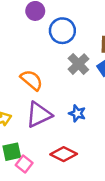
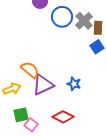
gray cross: (78, 64) -> (84, 21), moved
orange semicircle: (32, 80) -> (30, 70), moved

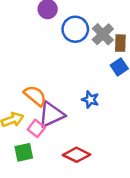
blue star: (74, 84) -> (90, 100), moved
pink square: (31, 125) -> (36, 128), moved

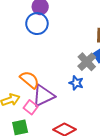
blue circle: (75, 29) -> (37, 24), moved
gray cross: (103, 34) -> (87, 62), moved

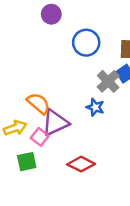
blue circle: (37, 24) -> (86, 43), moved

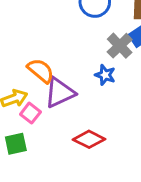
pink square: (40, 137) -> (30, 113), moved
green square: (27, 162) -> (16, 144), moved

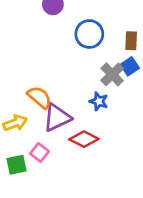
pink square: (30, 113) -> (39, 153), moved
red diamond: (89, 139) -> (84, 139), moved

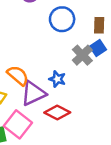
blue star: (99, 101) -> (57, 79), moved
pink square: (39, 153) -> (18, 124), size x1.6

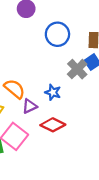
purple triangle: (33, 93) -> (30, 106), size x0.6

